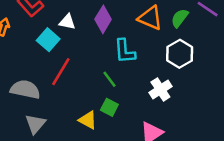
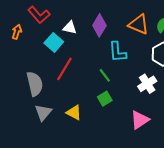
gray semicircle: (25, 89) -> (35, 84), turned 65
green square: (109, 107) -> (105, 99), turned 32
yellow triangle: (88, 120) -> (74, 112), moved

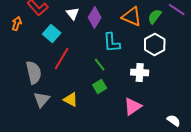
white triangle: (70, 28) -> (73, 14), moved, turned 40
white cross: (147, 84) -> (140, 72), turned 36

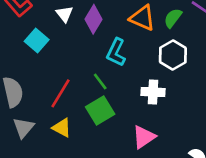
cyan L-shape: (112, 42) -> (116, 52), turned 30
red line: (62, 58) -> (60, 93), moved
green square: (100, 86) -> (100, 111), size x1.5

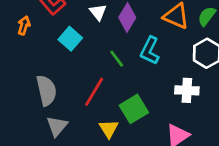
green line: (100, 81) -> (117, 59), moved
yellow triangle: (62, 128) -> (109, 129), moved, turned 30

